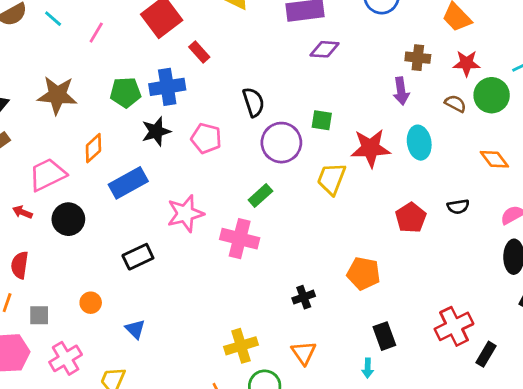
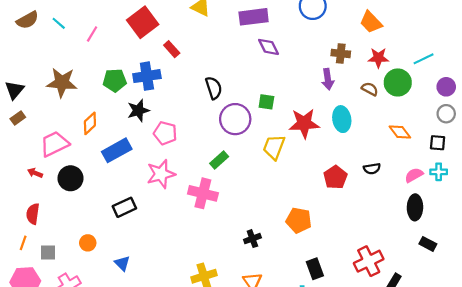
purple diamond: (325, 49) -> (269, 47), turned 60
pink pentagon: (206, 138) -> (165, 133), moved

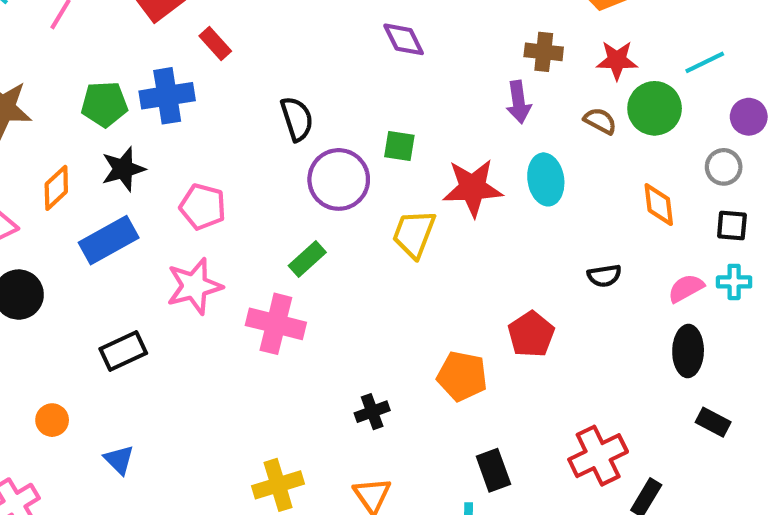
black star: (138, 110) -> (123, 169), moved
gray circle: (446, 114) -> (724, 167), moved
orange diamond: (400, 132) -> (659, 205), turned 30
red pentagon: (335, 177) -> (531, 334), moved

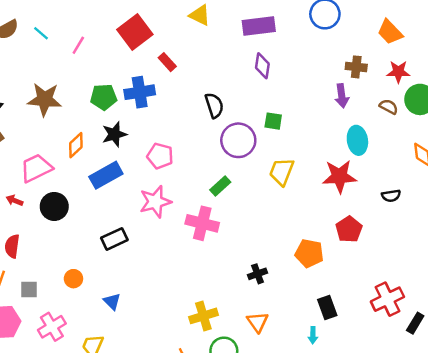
purple diamond: (404, 39) -> (262, 66), moved, turned 35
red star: (473, 188) -> (339, 176), moved

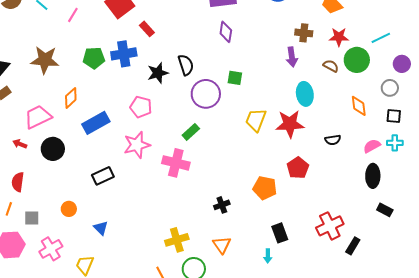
black star: (114, 134) -> (158, 73), moved
yellow trapezoid: (282, 172) -> (256, 120), moved

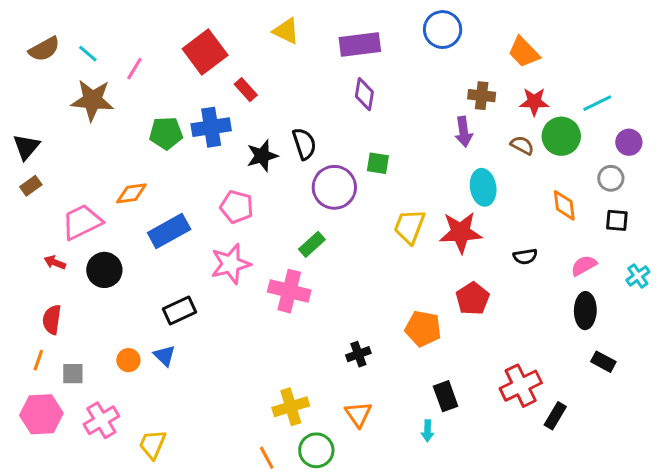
brown star: (45, 60) -> (92, 100), moved
orange diamond: (71, 98) -> (131, 193), turned 35
cyan cross: (395, 143) -> (638, 276), moved, turned -35
blue triangle: (101, 228) -> (165, 356), moved

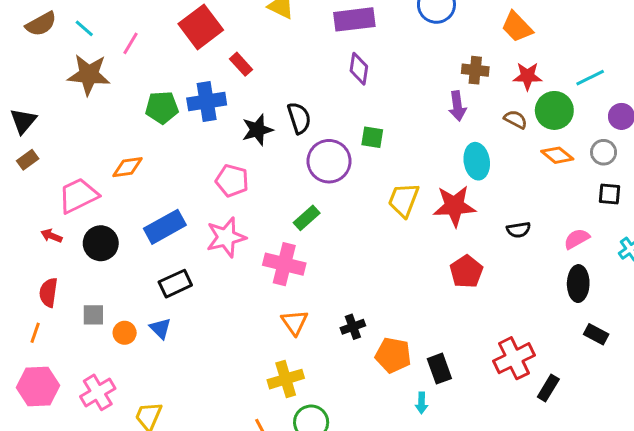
orange diamond: (564, 205) -> (557, 155), moved, turned -44
blue rectangle: (169, 231) -> (165, 227), moved
orange pentagon: (423, 329) -> (393, 355), moved
gray square: (73, 374) -> (93, 315), moved
orange triangle: (358, 414) -> (295, 322), moved

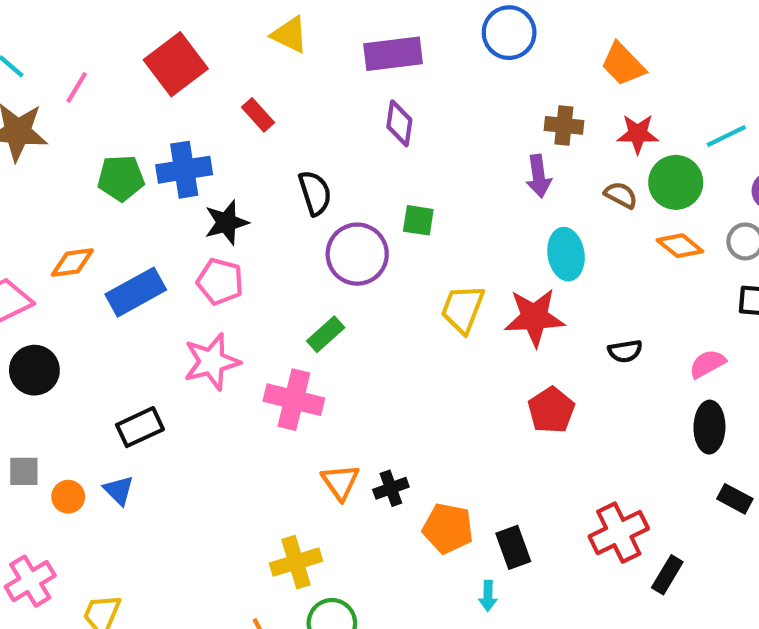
red rectangle: (241, 64) -> (258, 115), moved
black star: (257, 130) -> (226, 222), moved
blue rectangle: (165, 227) -> (136, 292), moved
orange triangle: (295, 322) -> (340, 482), moved

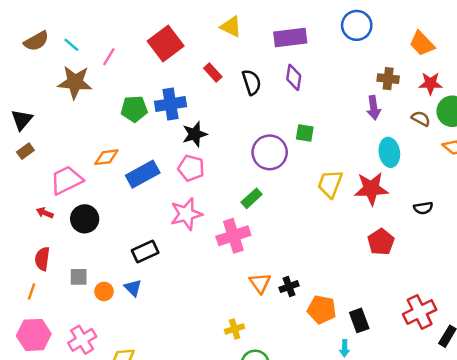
black semicircle: (315, 193) -> (252, 82), moved
pink cross: (294, 400) -> (233, 236), turned -32
yellow cross: (296, 562) -> (235, 329), size x0.7

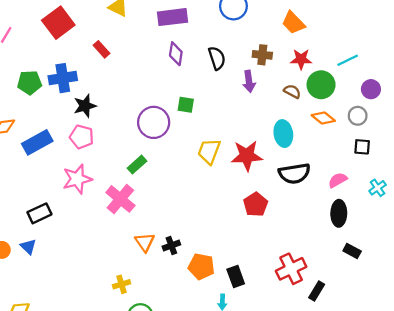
black semicircle: (252, 82) -> (217, 58), moved
cyan ellipse: (389, 152) -> (283, 134), moved
black semicircle: (423, 208) -> (294, 173), size x1.8
pink cross: (233, 236) -> (120, 199), turned -32

